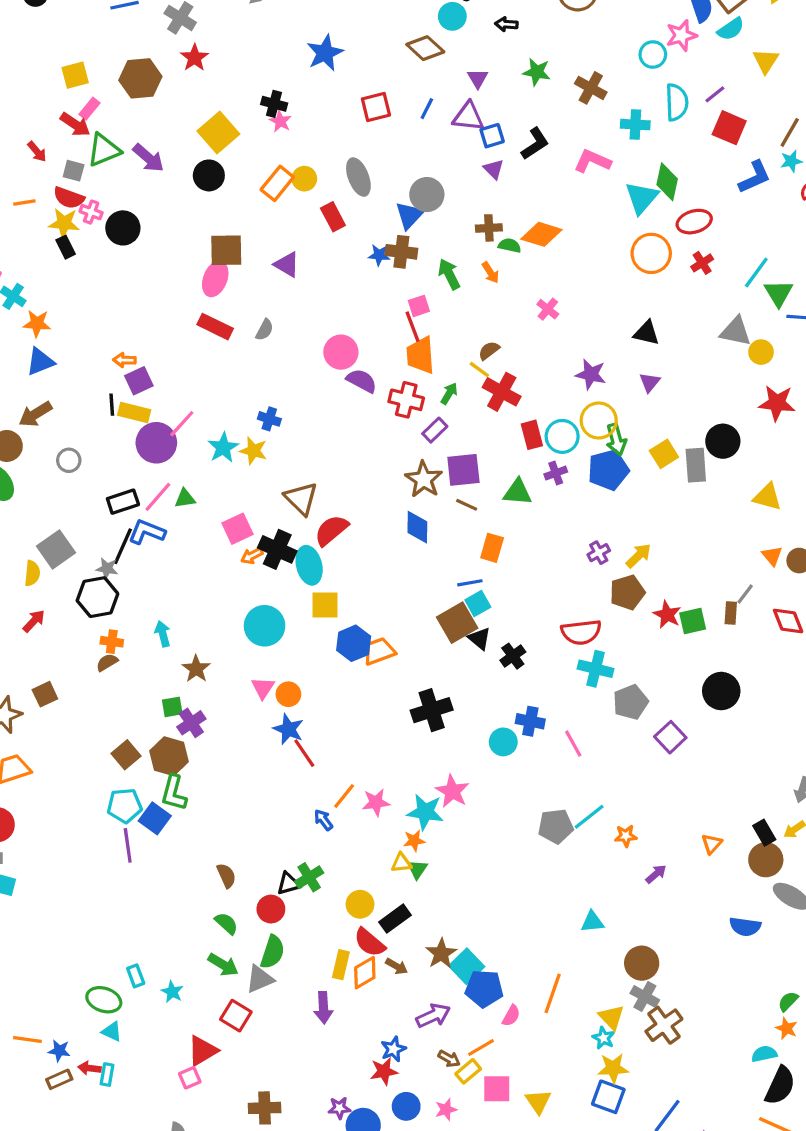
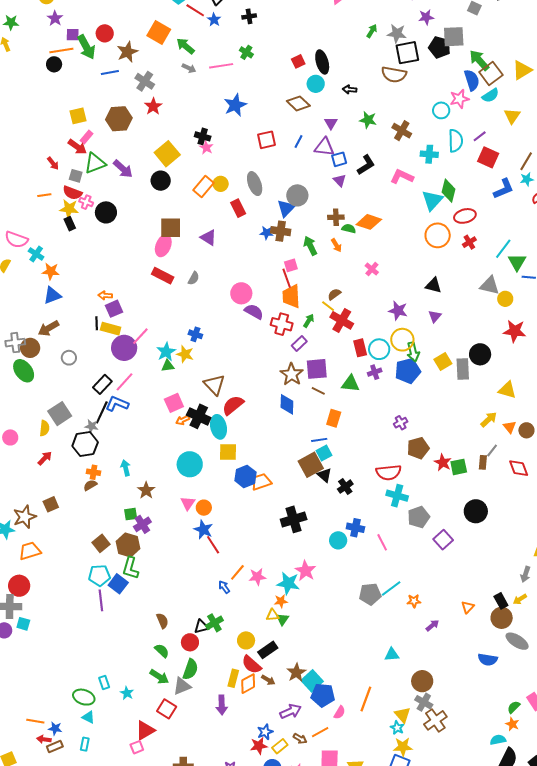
green triangle: (185, 498) -> (168, 366), moved
black rectangle: (123, 502) -> (102, 384), turned -30
yellow arrow: (638, 556) -> (489, 420), moved
red arrow: (89, 1068) -> (44, 739), moved
yellow rectangle: (468, 1071) -> (280, 746), moved

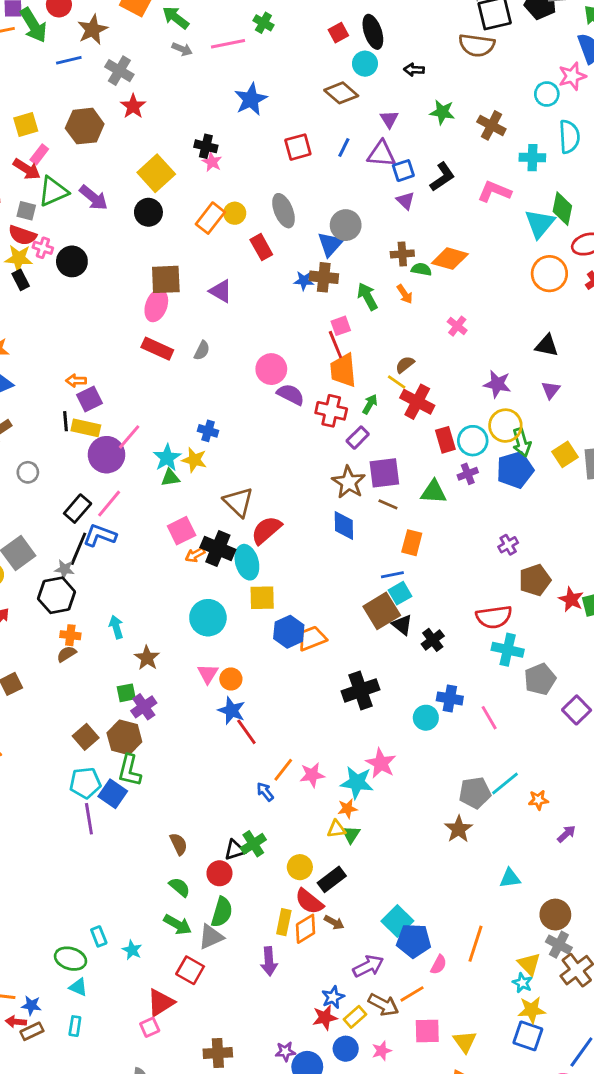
brown star: (296, 673) -> (459, 829), moved
brown arrow: (300, 739) -> (383, 1005), size x1.5

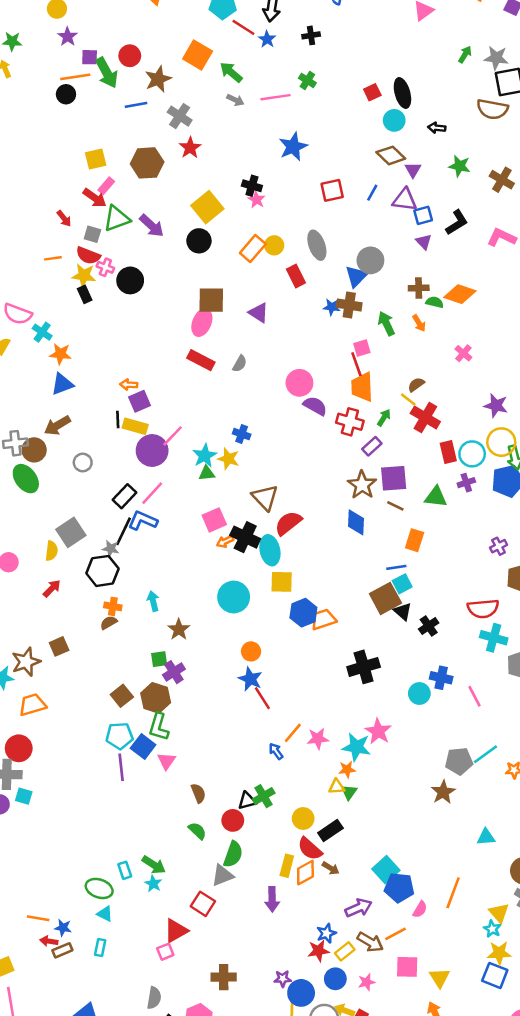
brown diamond: (341, 93) -> (391, 155), moved
pink triangle: (208, 674) -> (167, 761), moved
green arrow: (178, 925) -> (154, 865), moved

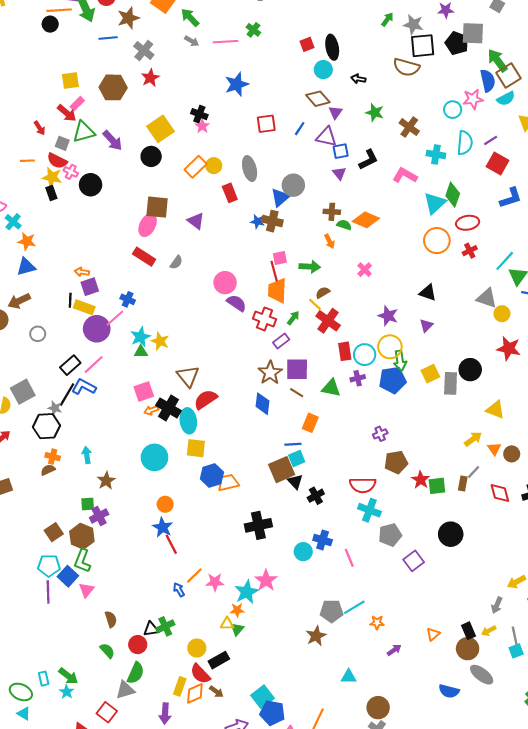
green arrow: (386, 324) -> (310, 267), moved, turned 114
blue cross: (242, 434) -> (128, 299), moved
cyan star: (356, 747) -> (247, 592), turned 30

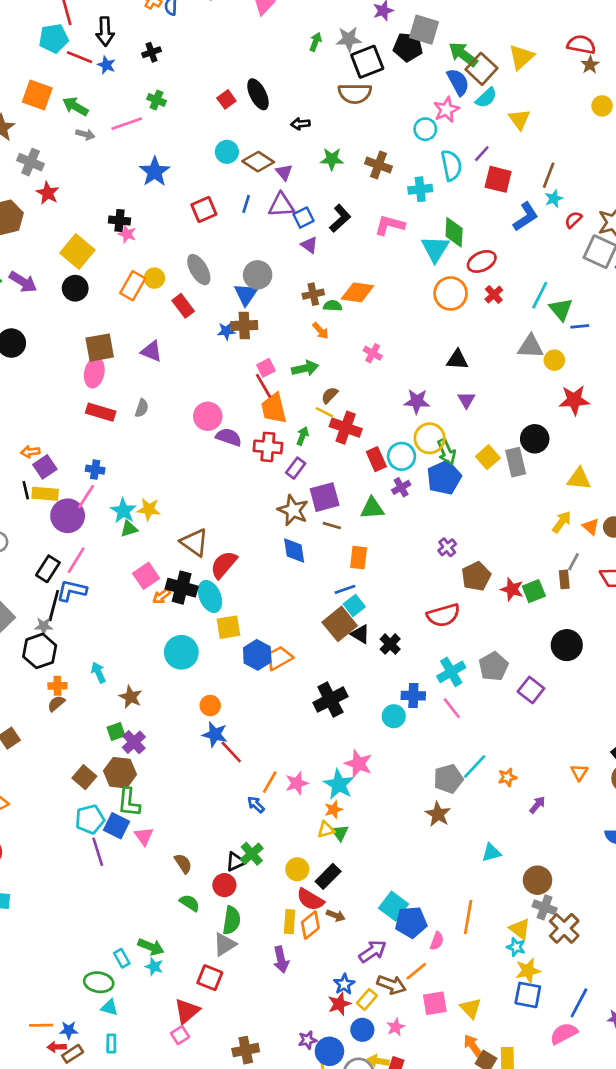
gray square: (473, 33) -> (424, 30), turned 30
cyan circle: (323, 70) -> (227, 152), moved
cyan cross: (369, 510) -> (451, 672), moved, turned -35

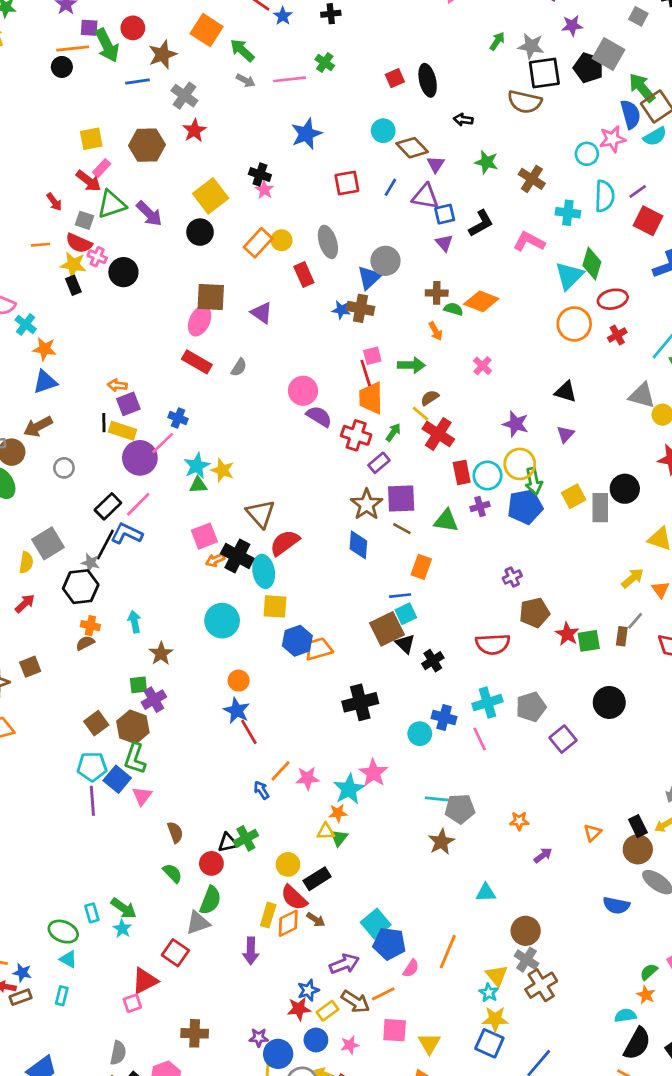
cyan line: (475, 766) -> (440, 799), moved, turned 40

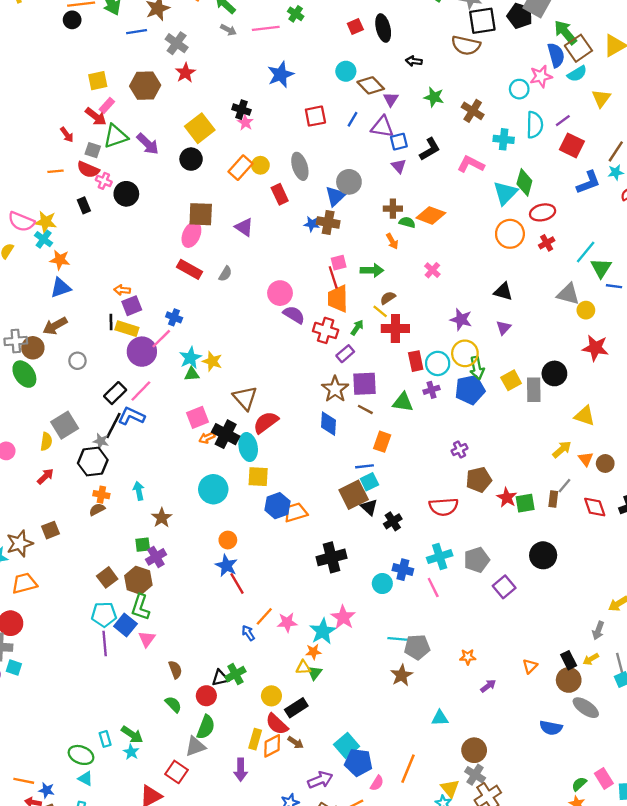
yellow star: (73, 265) -> (46, 222), moved
red cross: (438, 434) -> (395, 329), turned -32

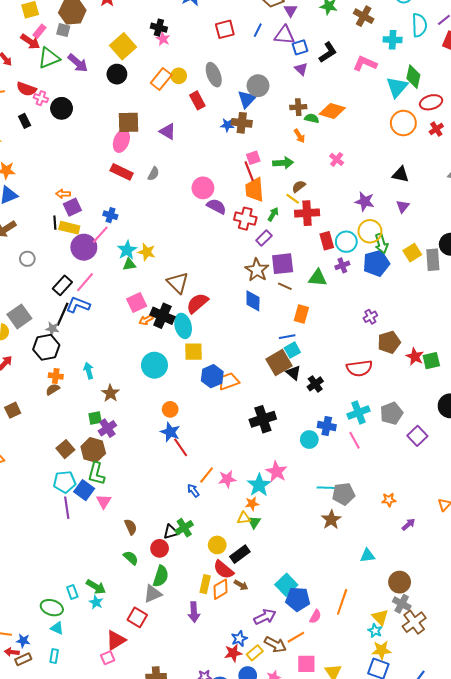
gray square: (93, 150) -> (63, 30), moved

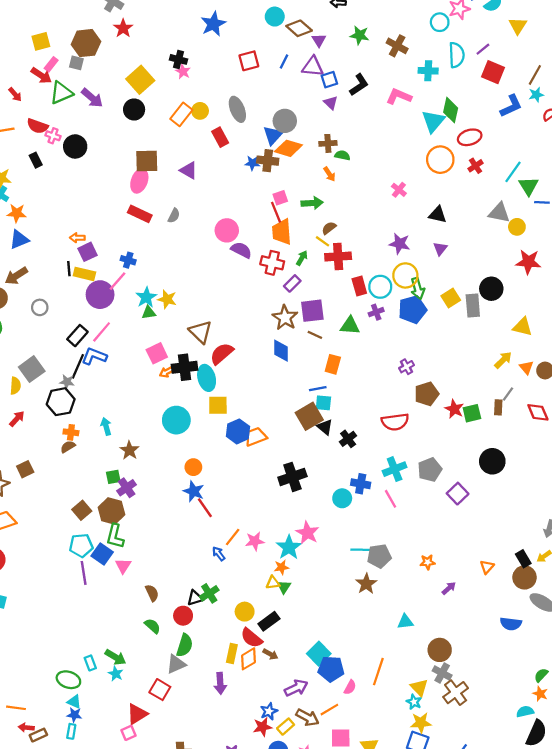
orange diamond: (332, 111) -> (288, 148), moved
pink cross: (337, 159) -> (399, 190), moved
black cross: (162, 316) -> (184, 367), turned -30
cyan square: (292, 350) -> (323, 403), turned 35
blue star: (23, 641) -> (74, 715), moved

